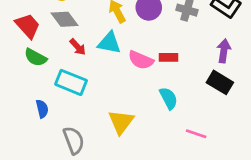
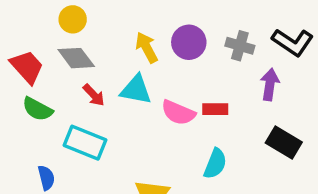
purple arrow: (224, 51) -> (270, 84), moved
cyan semicircle: (168, 98) -> (215, 164), turned 50

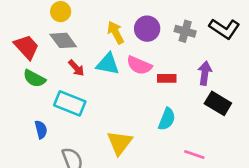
purple arrow: (270, 84) -> (205, 73), moved
pink semicircle: (178, 113) -> (139, 65), moved

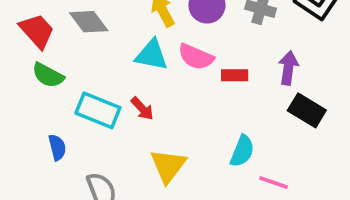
red arrow: (76, 68) -> (142, 109), moved
cyan semicircle: (167, 119) -> (242, 151), moved

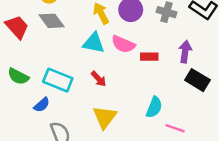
green semicircle: (48, 75) -> (18, 76), moved
red arrow: (142, 109) -> (99, 79), moved
blue semicircle: (57, 147) -> (42, 105), moved, turned 63

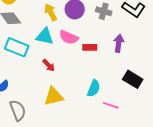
cyan rectangle: (58, 80) -> (17, 47), moved
black rectangle: (197, 80) -> (133, 79), moved
yellow triangle: (105, 117) -> (54, 96), turned 40

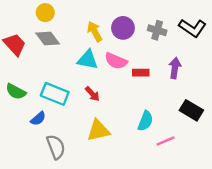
cyan rectangle: (17, 47) -> (55, 94), moved
pink line: (111, 105) -> (165, 141), turned -42

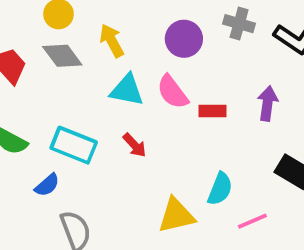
gray cross: (157, 30) -> (239, 24), moved
yellow arrow: (95, 31) -> (112, 41), moved
pink semicircle: (116, 61) -> (173, 92), turned 30
yellow triangle: (98, 130) -> (176, 215), moved

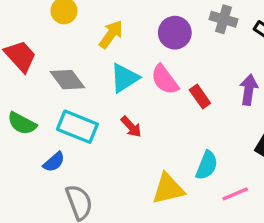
yellow arrow: (112, 41) -> (111, 34), turned 64
gray diamond: (62, 56) -> (67, 80), moved
cyan triangle: (127, 90) -> (124, 78), turned -44
red rectangle: (212, 111) -> (200, 96), turned 55

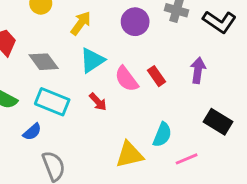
pink semicircle: (165, 80) -> (127, 79), moved

